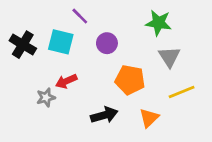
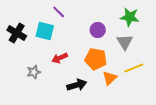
green star: (159, 23) -> (130, 17), moved
purple circle: (107, 43) -> (98, 30), moved
red arrow: (66, 81) -> (60, 58), moved
orange triangle: (149, 118) -> (110, 78), moved

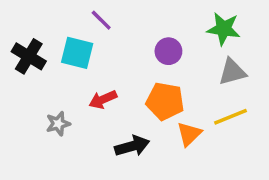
gray triangle: (125, 42) -> (232, 72), moved, turned 48

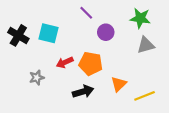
purple line: (101, 20) -> (86, 13), moved
orange pentagon: (165, 101) -> (91, 64), moved
yellow line: (231, 117) -> (145, 96), moved

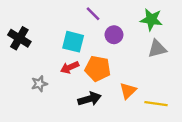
cyan square: (49, 33) -> (73, 42), moved
yellow line: (145, 96) -> (156, 104), turned 30

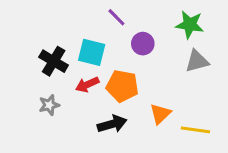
black cross: (19, 38) -> (54, 61), moved

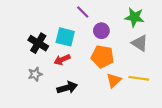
gray triangle: (197, 61) -> (140, 43), turned 48
orange pentagon: (122, 86) -> (102, 57), moved
black arrow: (112, 124) -> (67, 88), moved
yellow line: (195, 130) -> (139, 78), moved

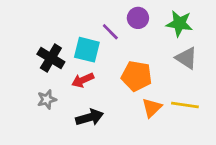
purple line: (83, 12) -> (110, 32), moved
purple circle: (101, 31) -> (138, 18), moved

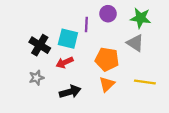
purple line: (110, 32) -> (86, 25), turned 48
gray triangle: (186, 58) -> (135, 43), moved
orange triangle: (152, 108) -> (107, 84), moved

